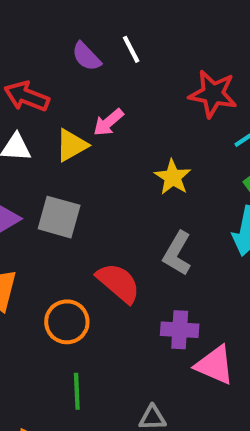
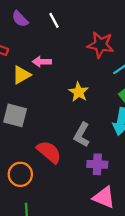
purple semicircle: (86, 56) -> (20, 19), moved
pink arrow: (108, 122) -> (42, 62), turned 42
purple cross: (180, 330) -> (97, 164), moved

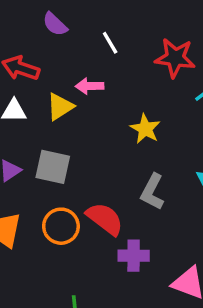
white line: (54, 20) -> (110, 43), moved
purple cross: (97, 164) -> (134, 256), moved
orange circle: (20, 174) -> (61, 226), moved

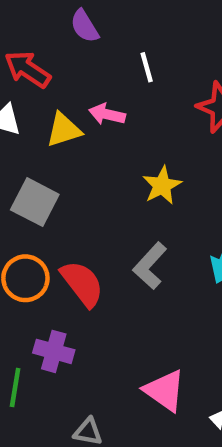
purple cross: (134, 256) -> (54, 351), moved

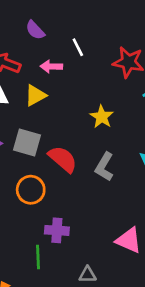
pink arrow: (107, 114) -> (51, 66), moved
red semicircle: (82, 284) -> (63, 159), moved

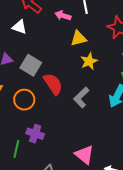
yellow triangle: (35, 95) -> (79, 38), moved

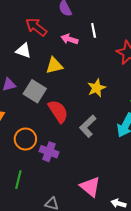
yellow triangle: (79, 38) -> (54, 66), moved
orange circle: (24, 100) -> (25, 139), moved
purple cross: (35, 134) -> (49, 152), moved

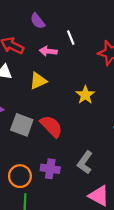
gray square: (35, 91) -> (22, 125), moved
gray L-shape: (88, 126) -> (85, 162), moved
orange circle: (25, 139) -> (20, 176), moved

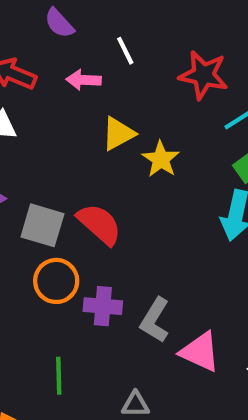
yellow triangle: (38, 81) -> (118, 134), moved
gray L-shape: (85, 162) -> (155, 320), moved
orange circle: (20, 176) -> (56, 281), moved

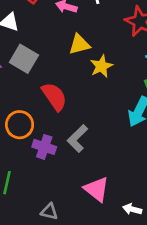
gray square: (42, 225) -> (24, 59), moved
gray L-shape: (155, 320) -> (77, 139), moved

